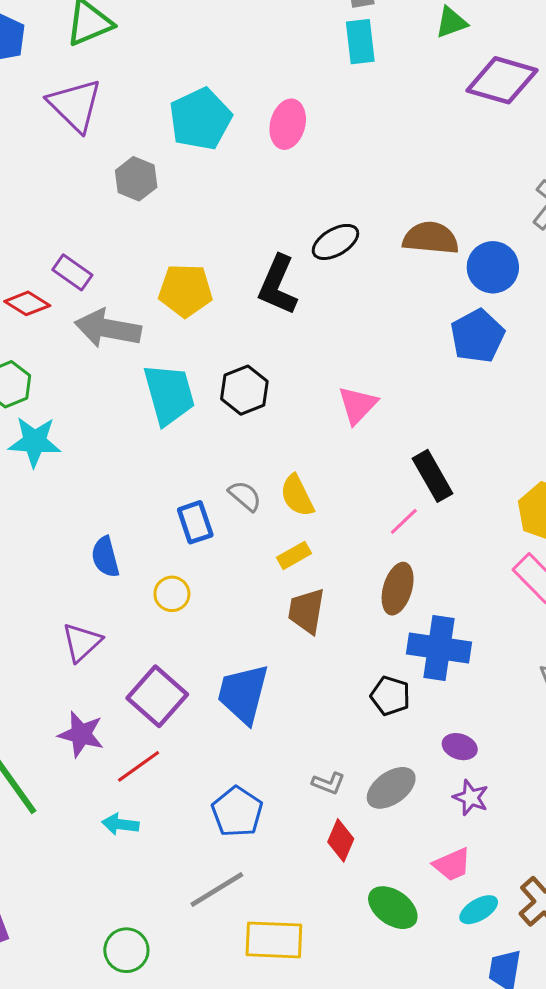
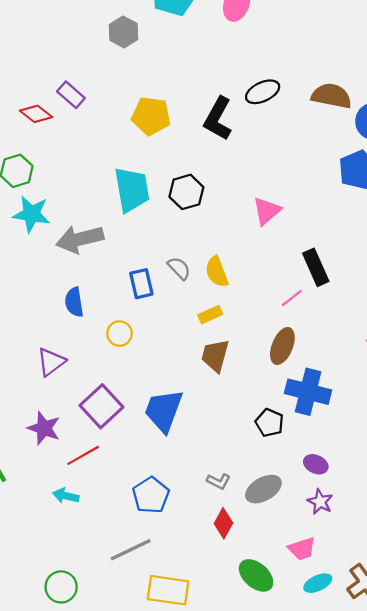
gray arrow: (108, 328) -> (80, 239), moved, turned -30

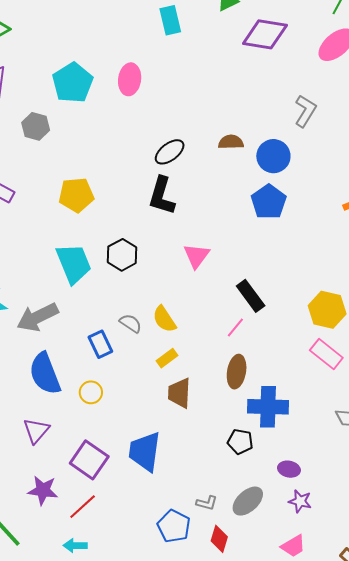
brown semicircle: (331, 96) -> (231, 142), size x0.7
black L-shape: (218, 119) -> (162, 196), moved
blue semicircle: (74, 302) -> (45, 374), size x1.6
blue pentagon: (151, 495) -> (174, 526), moved

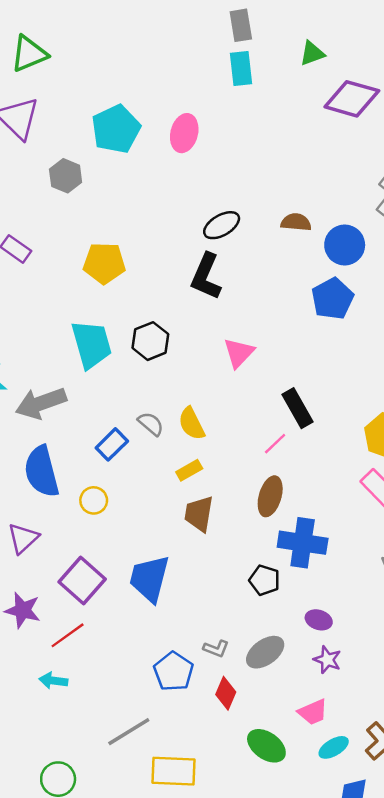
blue rectangle: (100, 344) -> (112, 444), turned 64

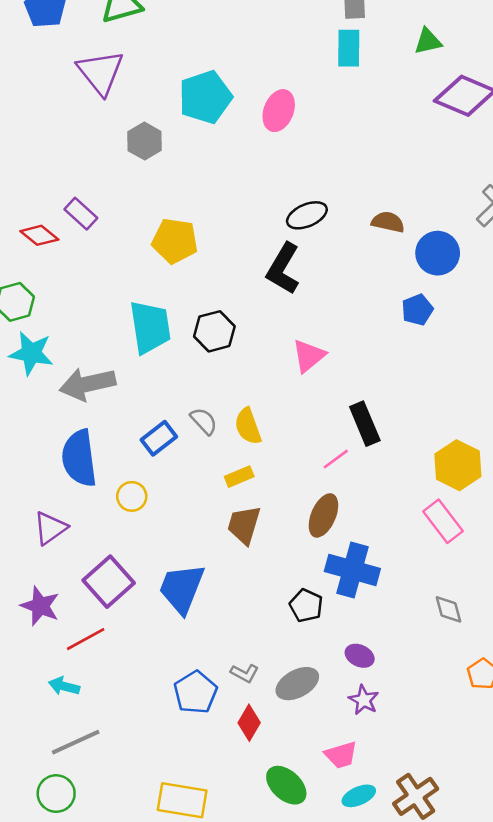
blue pentagon: (333, 299) -> (417, 310), size x0.7
gray line: (129, 732) -> (76, 742), moved

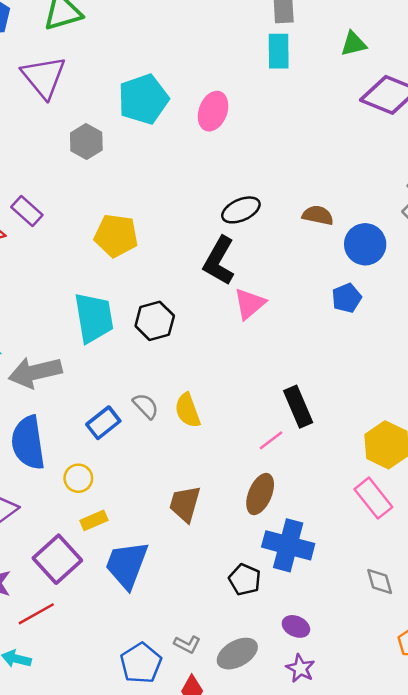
pink triangle: (309, 356) -> (250, 304), moved
yellow rectangle: (239, 477) -> (94, 520), moved

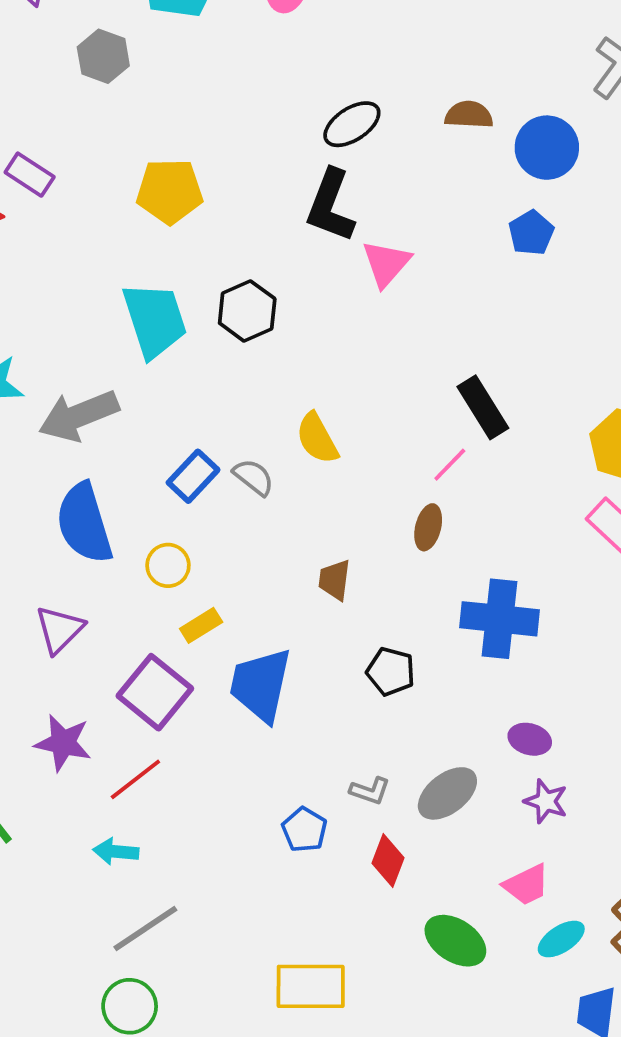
gray semicircle: (146, 406) -> (254, 477), moved
brown ellipse: (260, 494) -> (428, 527), moved, size x0.7
brown trapezoid: (185, 504) -> (334, 580), size x0.7
black pentagon: (245, 580) -> (391, 671), moved
blue pentagon: (141, 663) -> (304, 830), size x0.7

